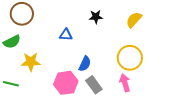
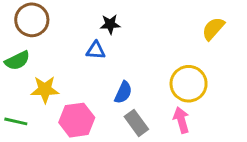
black star: (96, 17) -> (110, 24), moved
yellow semicircle: (134, 20) -> (213, 29), moved
pink hexagon: (66, 83) -> (77, 120), moved

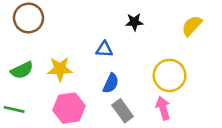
black star: (110, 24) -> (134, 22), moved
blue triangle: (96, 50) -> (104, 49), moved
green semicircle: (17, 61) -> (22, 70), moved
yellow star: (45, 90) -> (60, 69), moved

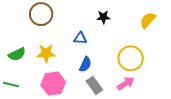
brown circle: (28, 18) -> (41, 14), moved
pink arrow: (163, 108) -> (126, 83), turned 72

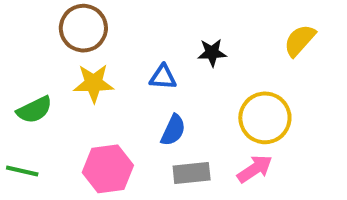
black star: (103, 17) -> (212, 53), moved
yellow star: (46, 53) -> (94, 83), moved
gray rectangle: (94, 85) -> (192, 173), turned -60

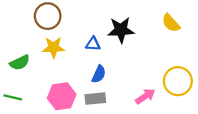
yellow semicircle: (300, 40) -> (171, 23), turned -84
black star: (212, 53) -> (121, 30), size x1.6
yellow circle: (265, 118) -> (178, 81), moved
gray rectangle: (192, 173) -> (95, 99), moved

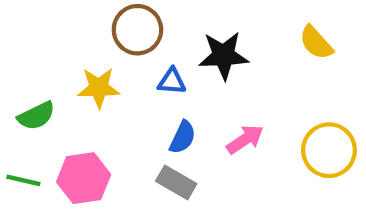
brown circle: (48, 16) -> (137, 30), moved
pink hexagon: (62, 96) -> (84, 178), moved
pink arrow: (145, 96) -> (245, 139), moved
gray rectangle: (95, 99) -> (176, 182), turned 36

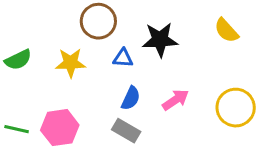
green semicircle: (36, 116) -> (18, 60), moved

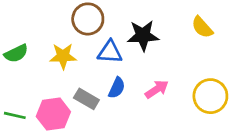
blue triangle: (123, 58) -> (110, 52), size x1.4
gray rectangle: (126, 131) -> (86, 99), moved

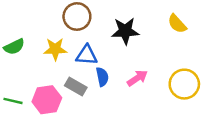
blue triangle: (110, 52) -> (87, 55), moved
blue semicircle: (117, 88) -> (102, 77), turned -36

